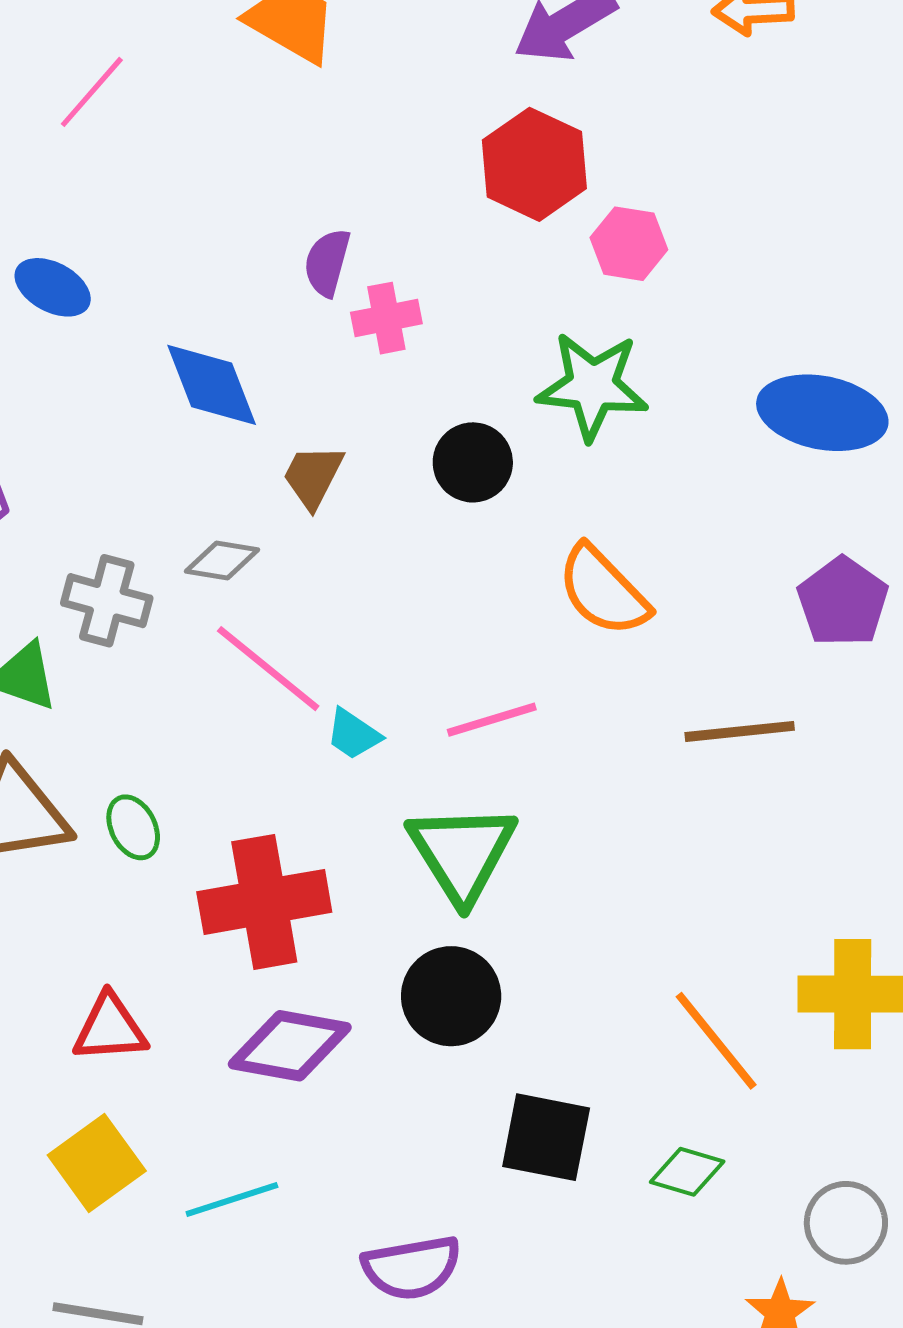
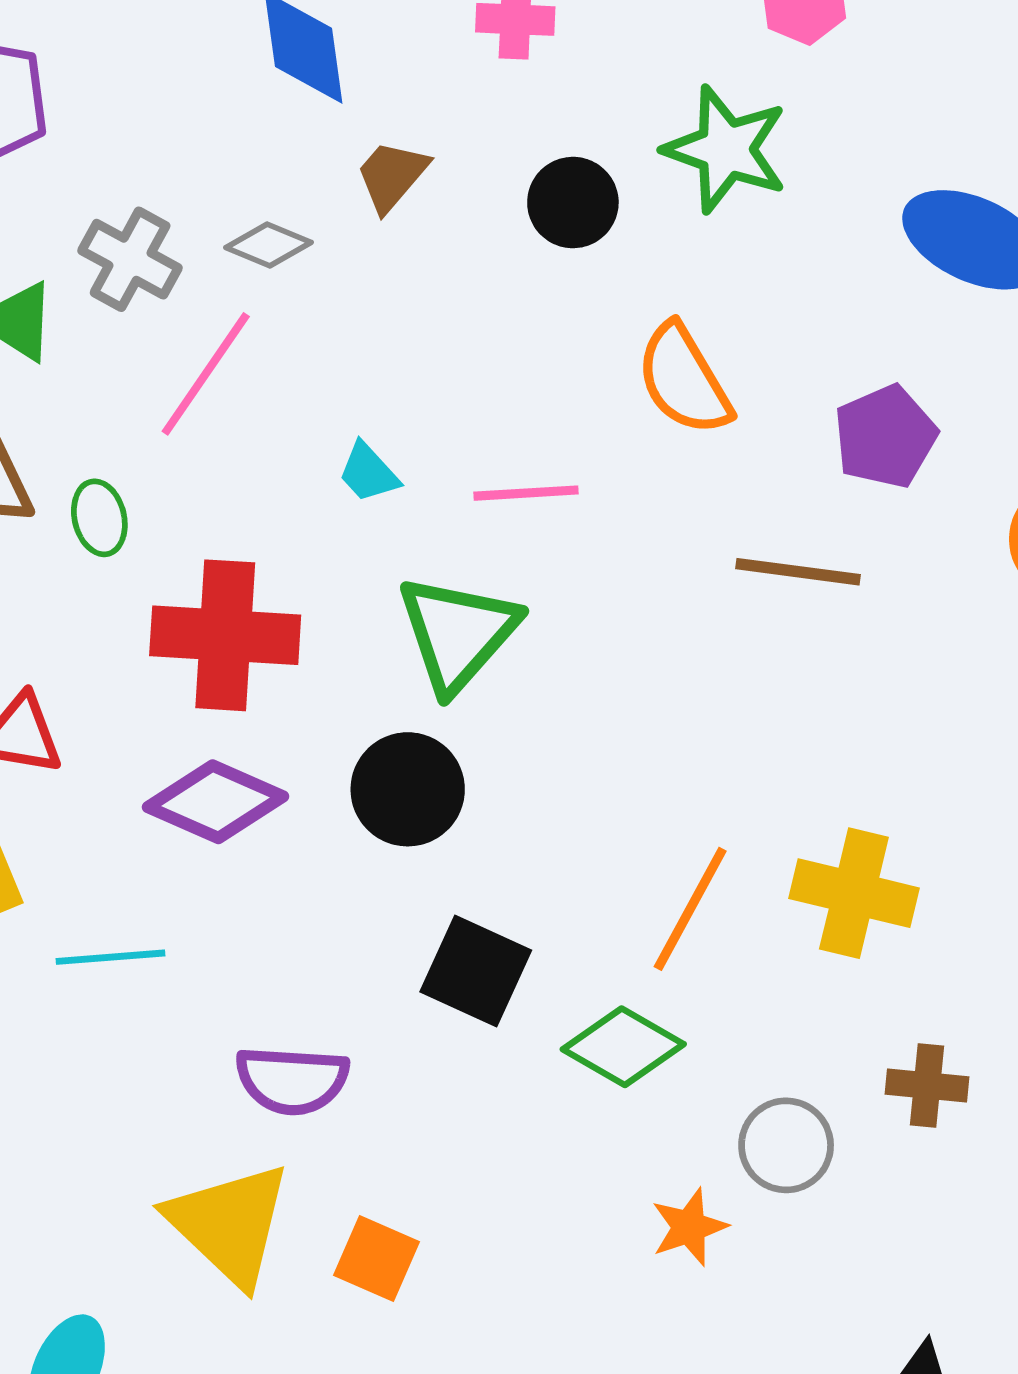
purple pentagon: (843, 602) -> (885, 437), moved
pink line: (268, 669) -> (206, 374), moved, turned 72
orange line: (716, 1041) -> (690, 909), turned 54
green diamond: (687, 1172) -> (623, 1047), size x1.4

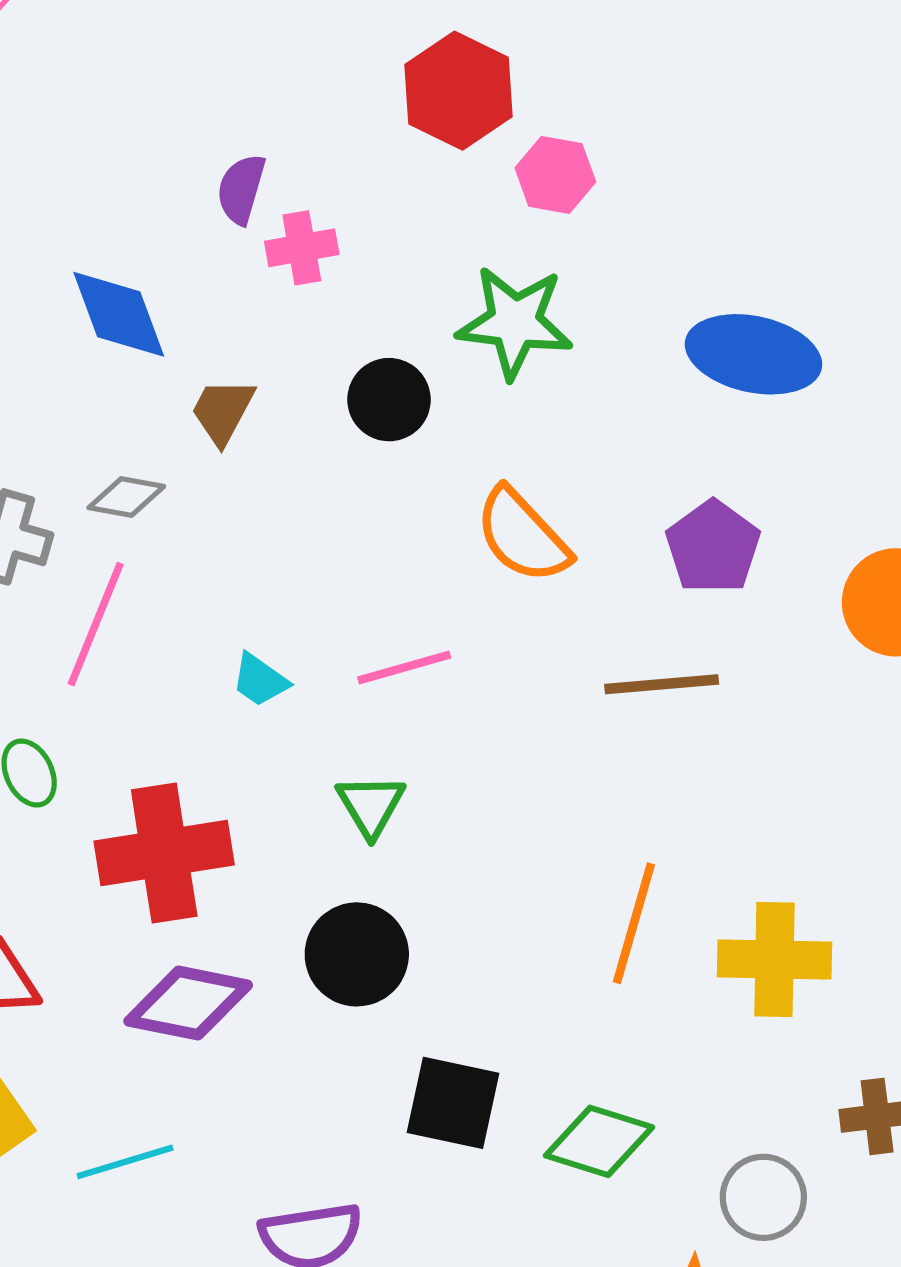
green triangle: (458, 633) -> (371, 805), size x0.6
orange line: (690, 909) -> (634, 923), moved

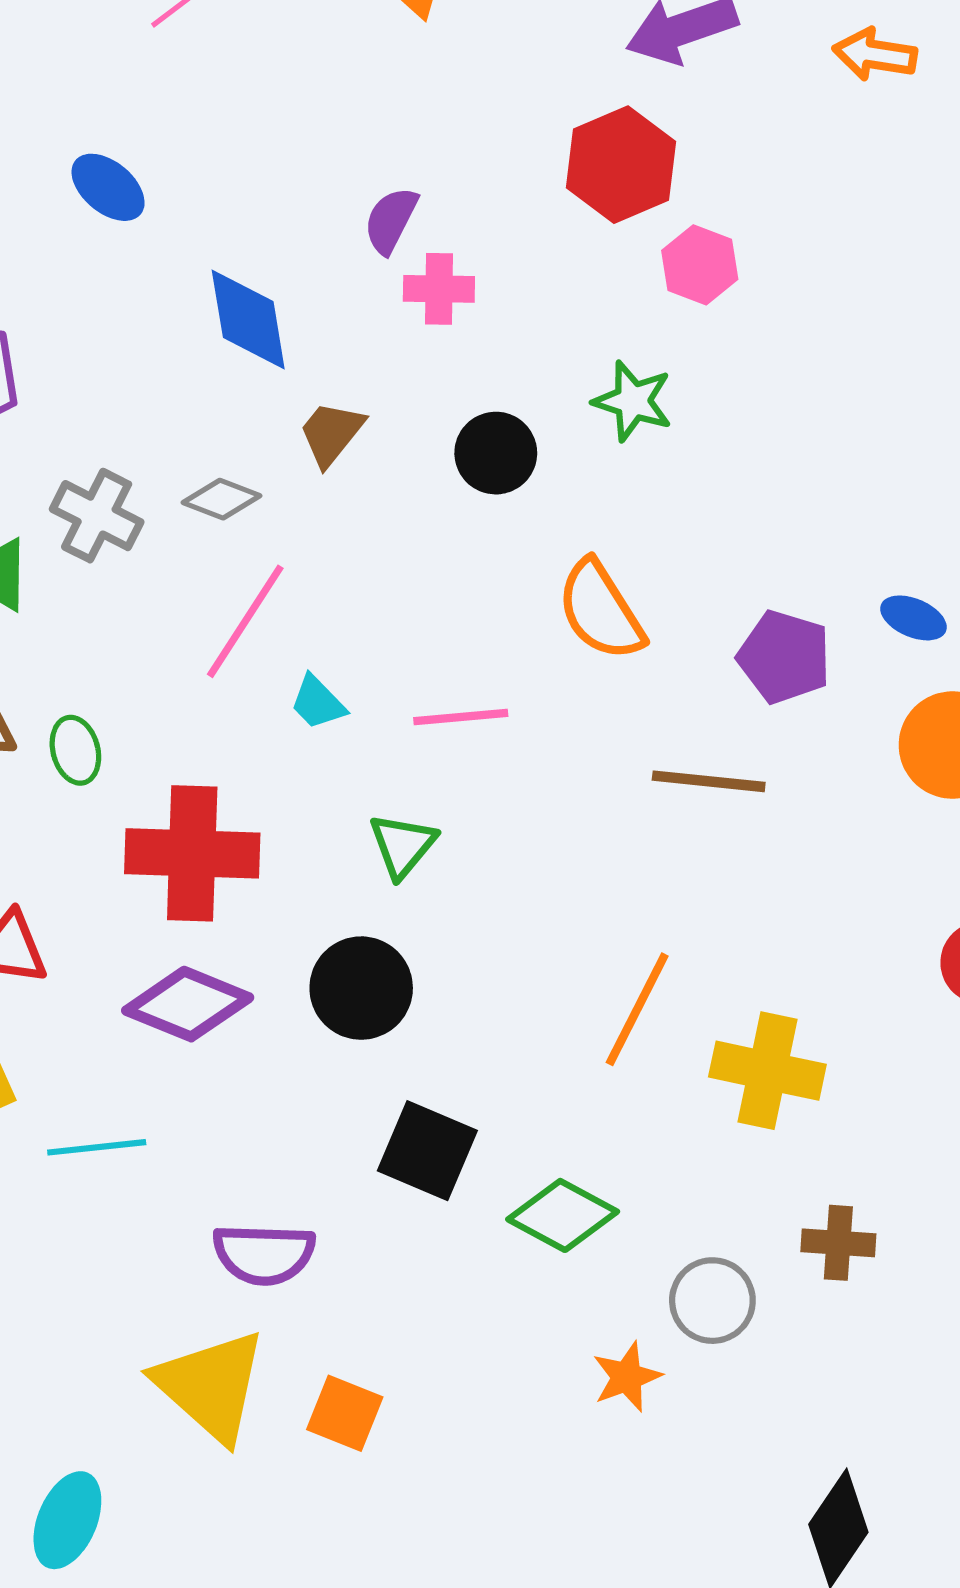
green star: (515, 322) -> (633, 401), size x0.7
blue ellipse: (753, 354) -> (913, 618), moved, size x0.5
purple pentagon: (713, 547) -> (784, 657), turned -30
pink line: (96, 624) -> (245, 621), moved

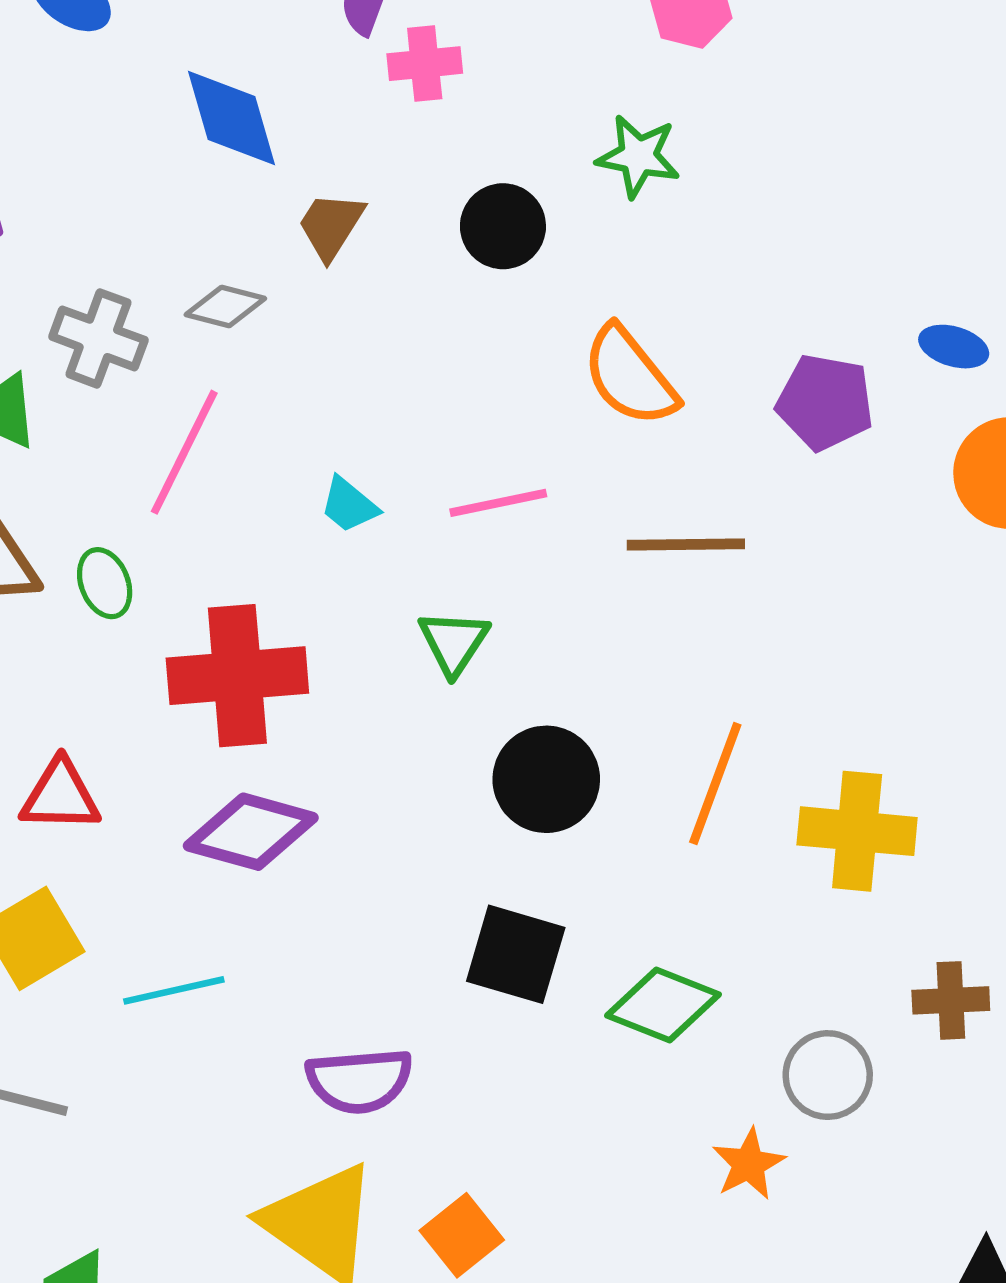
pink line: (245, 621) -> (184, 452), moved
brown line: (709, 781) -> (686, 544), moved
black circle: (361, 988) -> (546, 779), moved
orange square: (345, 1413) -> (462, 1235), turned 36

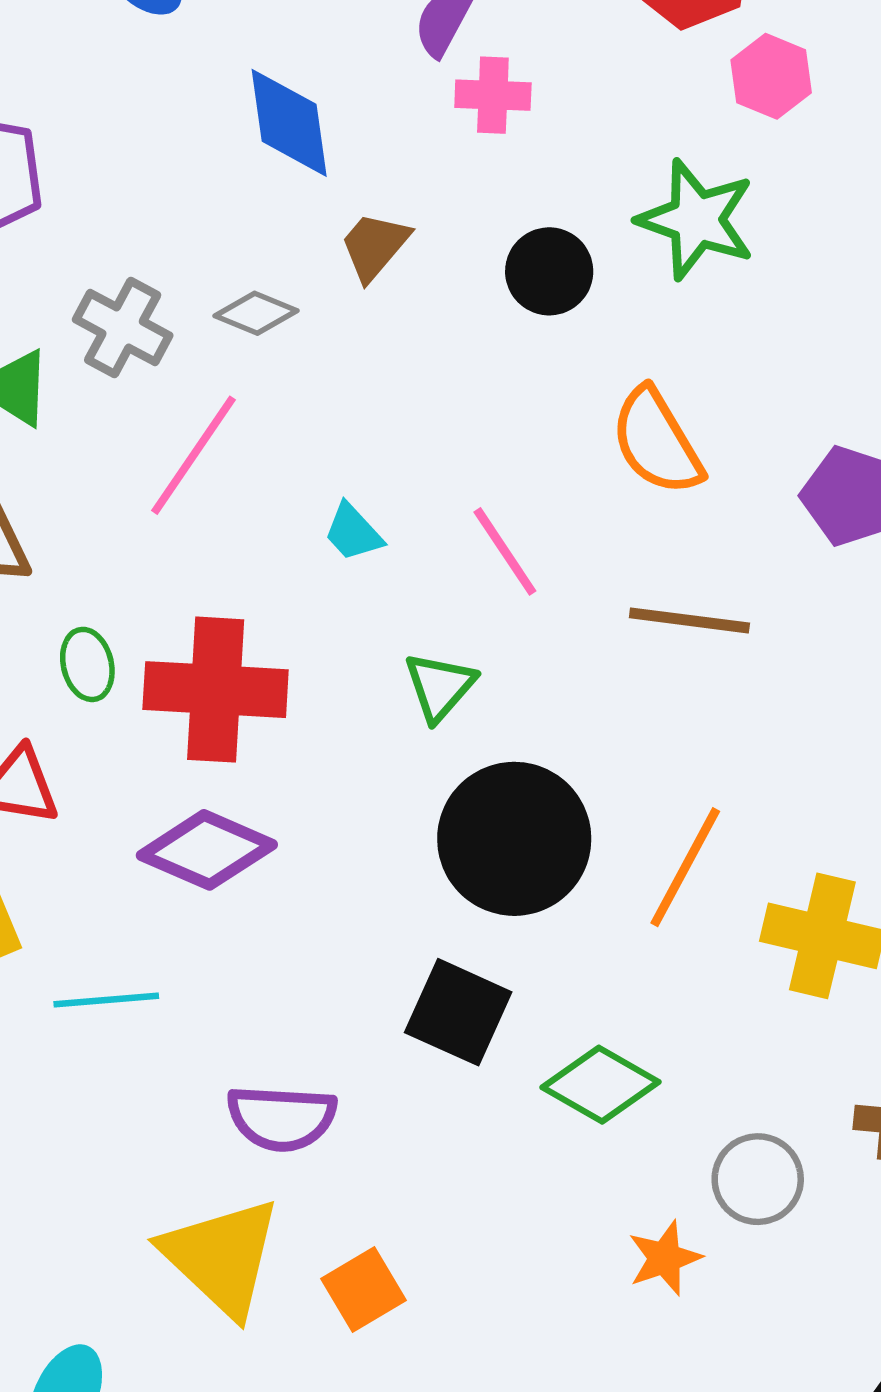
green star: (638, 156) -> (696, 220), size x1.4
pink line: (498, 503) -> (505, 551), turned 60
green ellipse: (105, 583) -> (87, 664), moved
black circle: (546, 779) -> (514, 839), size x1.4

